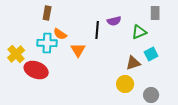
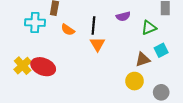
black line: (97, 30) -> (93, 26), moved
cyan cross: (47, 43) -> (35, 23), moved
orange triangle: (78, 50) -> (98, 44), moved
yellow cross: (16, 54) -> (23, 66), moved

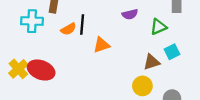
black line: (93, 26) -> (82, 24), moved
orange semicircle: (68, 30) -> (68, 29), turned -64
orange triangle: (98, 44) -> (101, 45), turned 42

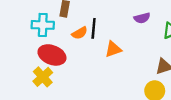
yellow cross: (18, 69) -> (43, 77), moved
red ellipse: (41, 70) -> (52, 55), moved

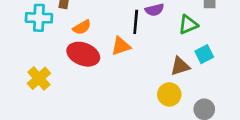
black line: (94, 28) -> (136, 22), moved
red ellipse: (52, 55) -> (83, 54), moved

